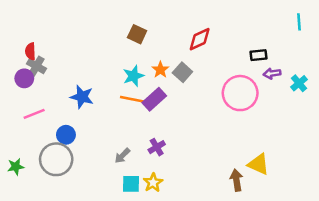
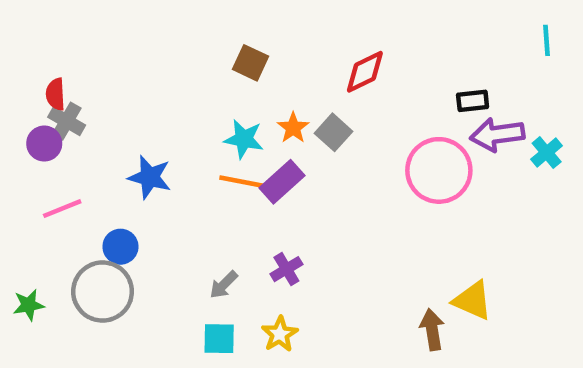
purple arrow: (272, 73) -> (497, 135), size x1.6
cyan star: (133, 76) -> (244, 139), turned 30
cyan square: (131, 184) -> (219, 339), moved

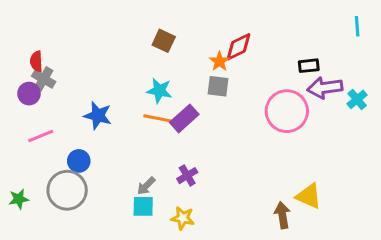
orange star: (293, 128) -> (219, 61), moved
gray square: (334, 132) -> (218, 86), turned -35
yellow star: (280, 334) -> (183, 218), turned -30
cyan square: (219, 339) -> (143, 206), moved

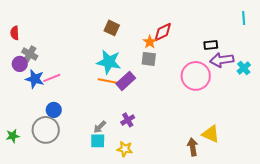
red semicircle: (36, 61) -> (15, 33), moved
cyan star: (159, 91) -> (109, 62), size x1.4
blue star: (98, 116) -> (35, 79), moved
pink line: (41, 136) -> (52, 78), moved

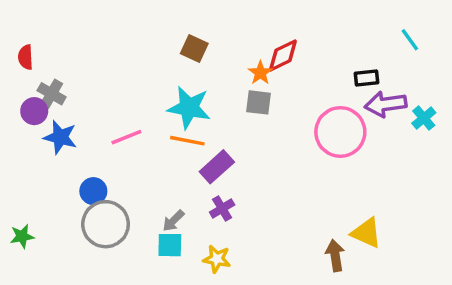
cyan line: (244, 18) -> (410, 40), moved, turned -32
pink line: (52, 78) -> (126, 137), moved
purple rectangle: (126, 81) -> (217, 167), moved
gray circle: (46, 130) -> (106, 224), moved

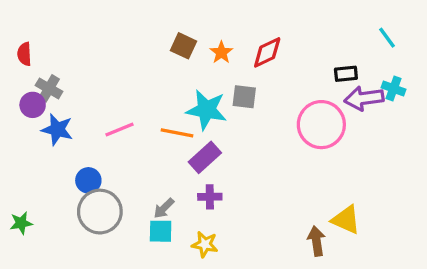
orange star: (260, 73) -> (221, 52), moved
cyan star: (189, 108) -> (206, 110), moved
cyan cross: (424, 118) -> (394, 88), moved, turned -30
purple cross: (222, 209) -> (210, 197), turned 30

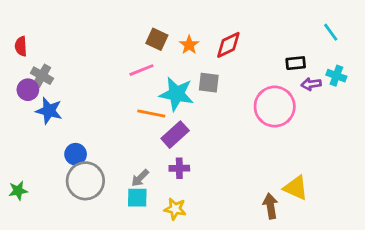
purple arrow: (364, 98) -> (311, 84), size x0.6
pink line: (120, 129) -> (141, 70), moved

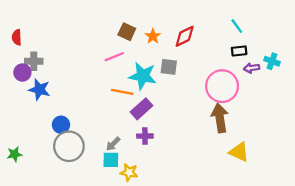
cyan line: (331, 32) -> (237, 26), moved
gray cross: (42, 76) -> (34, 61), turned -30
brown arrow: (270, 206) -> (220, 118), moved, size x1.4
yellow star: (175, 209) -> (129, 172), moved

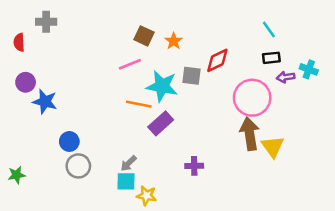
red diamond: (185, 36) -> (217, 60), moved
gray cross: (34, 61) -> (46, 22), moved
purple cross: (145, 136) -> (194, 166), moved
gray circle: (69, 146) -> (78, 166), size x0.7
yellow triangle: (239, 152) -> (273, 147), moved, turned 30

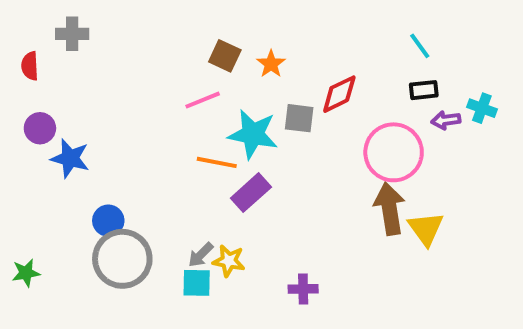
gray circle: (78, 166) -> (122, 259), size x1.5
purple cross: (194, 166) -> (303, 289), moved
yellow star: (147, 196) -> (229, 261), moved

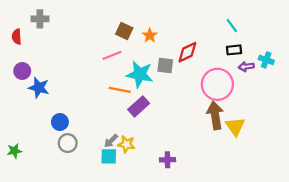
gray circle: (122, 259) -> (68, 143), size x0.6

